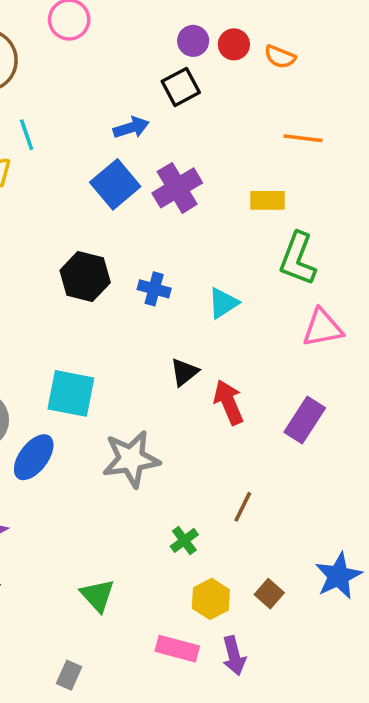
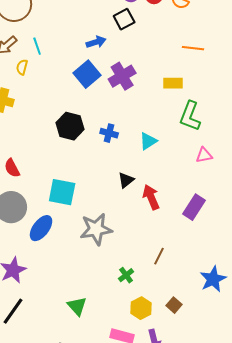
pink triangle: (322, 328) -> (204, 155), size x0.7
blue star: (338, 576) -> (213, 279), moved

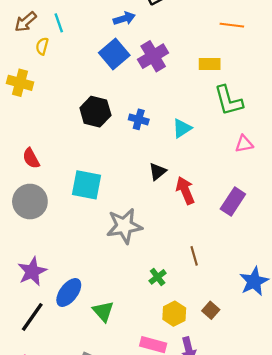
green L-shape: (190, 116) -> (229, 101), turned -36
blue ellipse: (41, 228) -> (69, 292), moved
brown line: (159, 256) -> (194, 256), turned -42

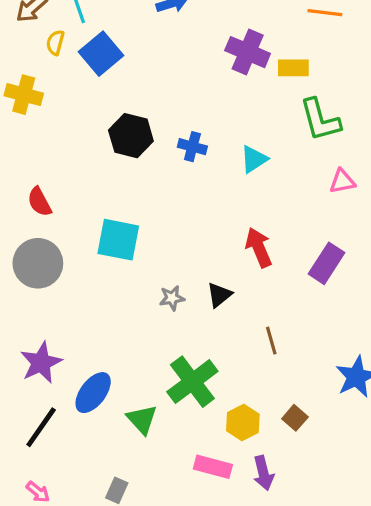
blue square: (114, 54) -> (101, 54), moved
purple cross: (153, 56) -> (248, 52), moved, turned -36
black triangle: (158, 172) -> (219, 295), moved
gray star: (124, 226) -> (172, 298), size x0.5
green cross: (158, 277) -> (192, 382), moved, size x2.0

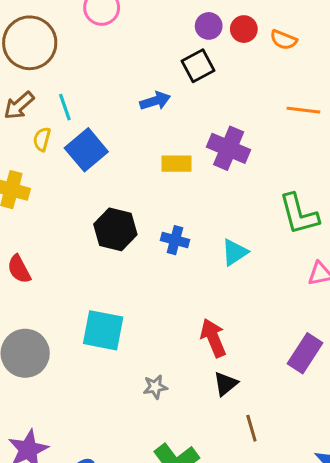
yellow rectangle: (293, 68) -> (177, 164), moved
red semicircle: (39, 202) -> (19, 269), moved
red arrow: (259, 248) -> (213, 338), moved
black triangle: (219, 295) -> (225, 384), moved

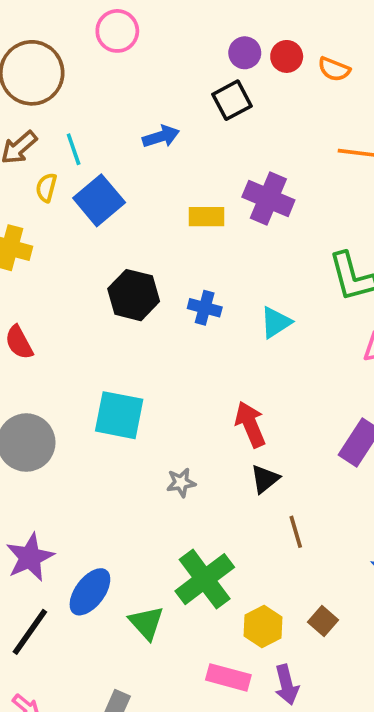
blue arrow: (155, 101) -> (161, 137), moved

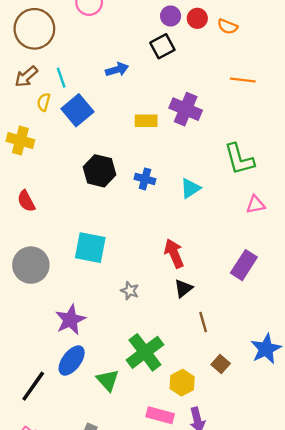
gray star: (181, 483) -> (130, 291), turned 30
purple star: (30, 557) -> (70, 320), moved
brown square: (323, 621) -> (221, 364), moved

